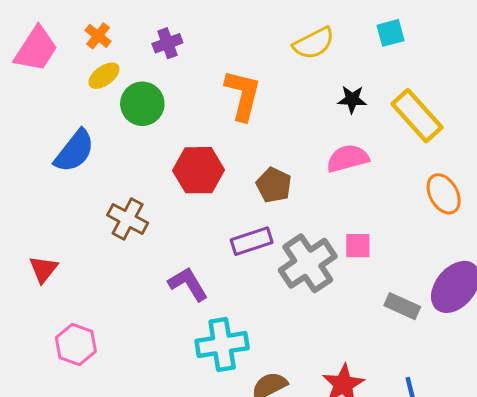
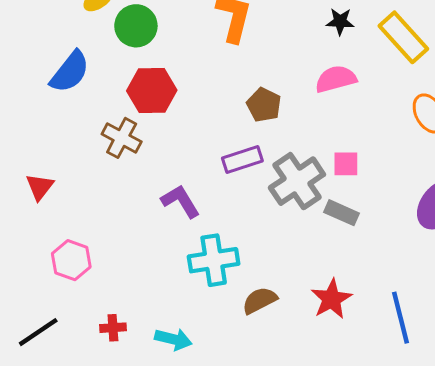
red hexagon: (198, 170) -> (152, 91), moved
gray rectangle: (402, 306) -> (342, 213), moved

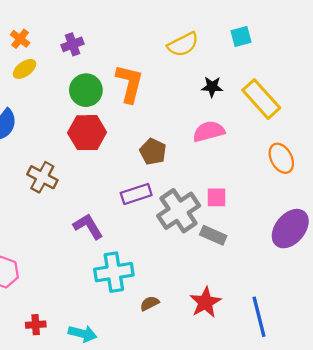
green circle: (136, 26) -> (86, 90), moved
red hexagon: (152, 91) -> (87, 133), moved
brown semicircle: (260, 300) -> (150, 303), size x0.7

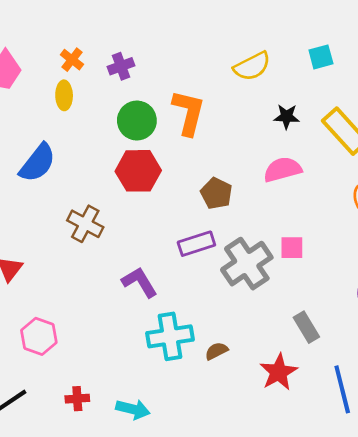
orange cross: (20, 39) -> (72, 60), moved
yellow ellipse: (25, 69) -> (64, 95), turned -55
gray rectangle: (213, 235) -> (306, 327), moved, turned 35
brown semicircle: (150, 303) -> (216, 351), moved

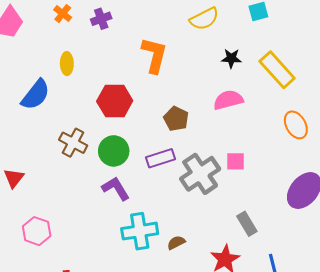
yellow ellipse: (64, 95) -> (67, 64), moved
green circle: (137, 121) -> (114, 151), moved

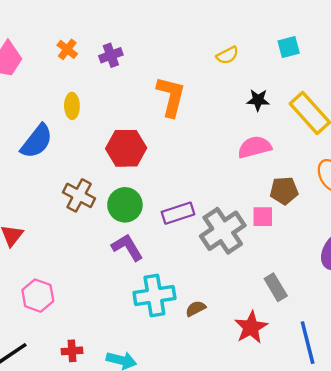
yellow semicircle: (204, 19) -> (227, 55), size x0.7
brown pentagon: (176, 119) -> (284, 191), moved, turned -30

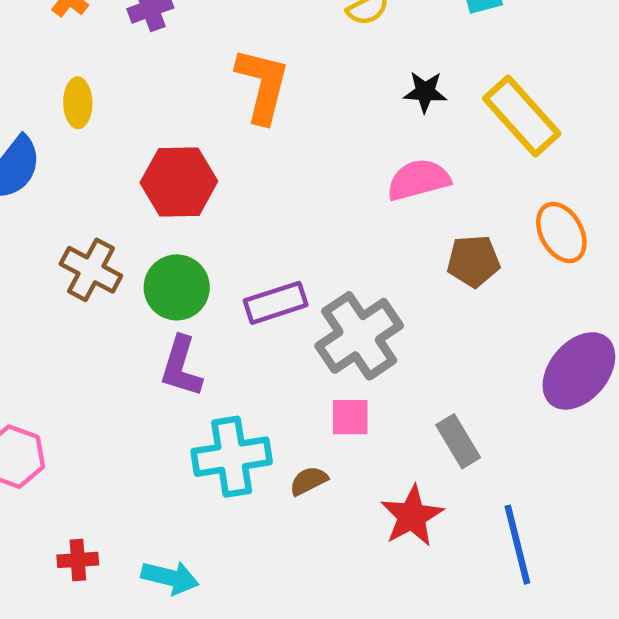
pink square: (263, 217) -> (350, 417), moved
purple L-shape: (127, 247) -> (181, 367), turned -132

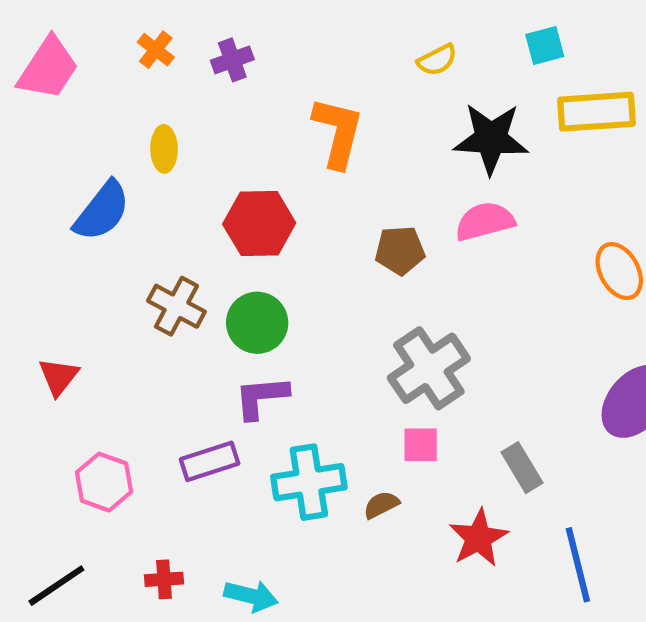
black star: (425, 92) -> (491, 139), size x1.8
yellow rectangle: (522, 116) -> (596, 112), moved, turned -52
brown pentagon: (473, 261) -> (400, 250), moved
purple rectangle: (276, 303) -> (210, 461), moved
purple L-shape: (181, 367) -> (261, 397), turned 68

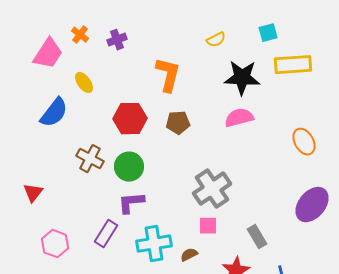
pink trapezoid: (48, 68) -> (48, 54), moved
yellow ellipse: (164, 149) -> (84, 83), turned -35
brown pentagon: (400, 250) -> (178, 123), moved
purple rectangle: (210, 461) -> (106, 234), turned -40

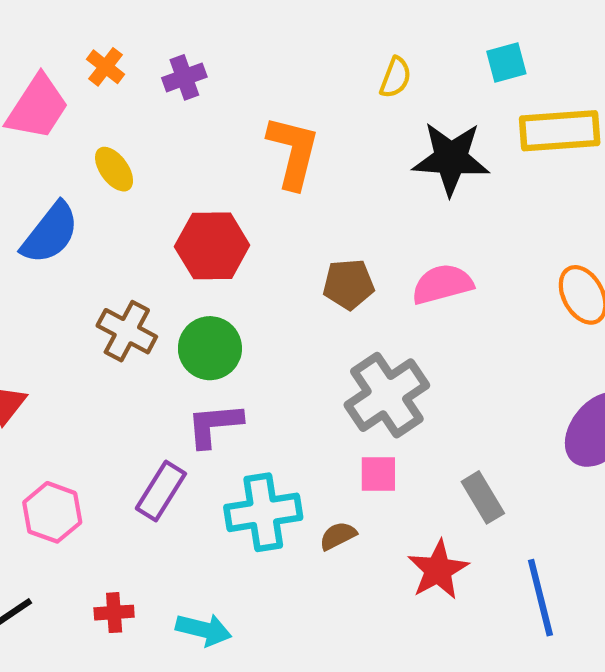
yellow semicircle: (216, 40) -> (395, 77), turned -42
pink semicircle: (239, 118) -> (442, 284), moved
brown pentagon: (178, 123) -> (349, 284), moved

